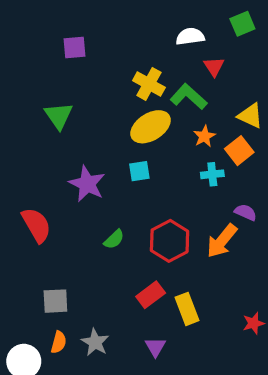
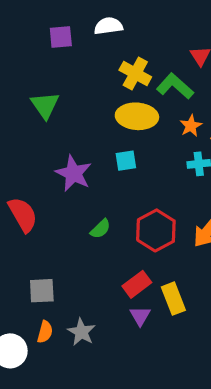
white semicircle: (190, 36) -> (108, 26), moved
yellow ellipse: (151, 127) -> (137, 116), turned 36
purple triangle: (155, 347) -> (140, 316), moved

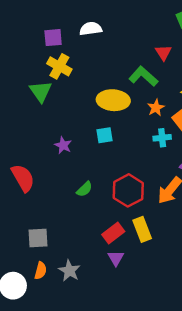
yellow cross: (135, 73) -> (59, 66), moved
purple star: (74, 173) -> (63, 145), size x0.6
yellow rectangle: (173, 299) -> (142, 229), moved

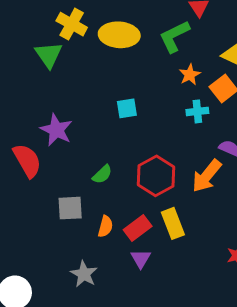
green L-shape: (143, 76) -> (174, 36), turned -68
yellow ellipse: (113, 100) -> (119, 35), moved
purple star: (63, 145) -> (56, 130), moved, size x1.5
gray square: (38, 238) -> (70, 208), moved
orange semicircle: (41, 271) -> (105, 226), moved

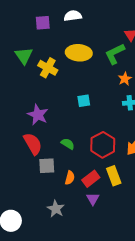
yellow cross: (72, 24) -> (48, 68), moved
green triangle: (49, 55) -> (24, 56), moved
red semicircle: (27, 161) -> (33, 144), moved
green semicircle: (102, 174) -> (68, 144), turned -104

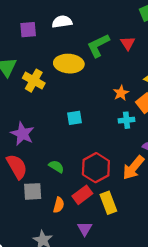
green L-shape: (115, 54) -> (98, 45), moved
red rectangle: (91, 179) -> (82, 195), moved

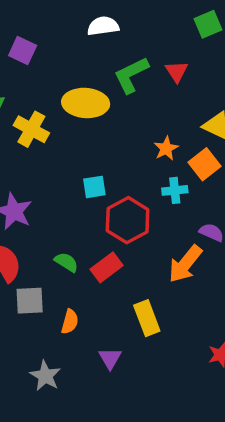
white semicircle: (62, 22) -> (103, 26), moved
purple square: (28, 30) -> (23, 51), turned 30
red hexagon: (96, 168) -> (128, 220), moved
red rectangle: (82, 195) -> (107, 267), moved

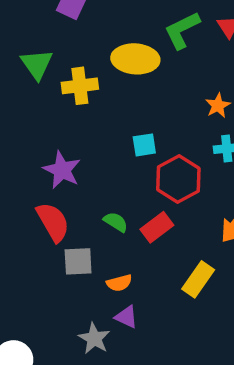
yellow cross: (31, 129) -> (80, 86), turned -36
yellow rectangle: (147, 318) -> (198, 279), turned 56
orange semicircle: (70, 322) -> (119, 283), turned 60
purple triangle: (110, 358) -> (126, 317), moved, turned -35

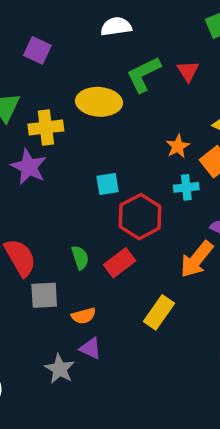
purple star: (62, 170) -> (29, 167), moved
green semicircle: (116, 222) -> (80, 258), turned 40

